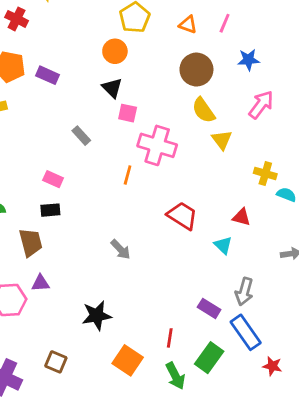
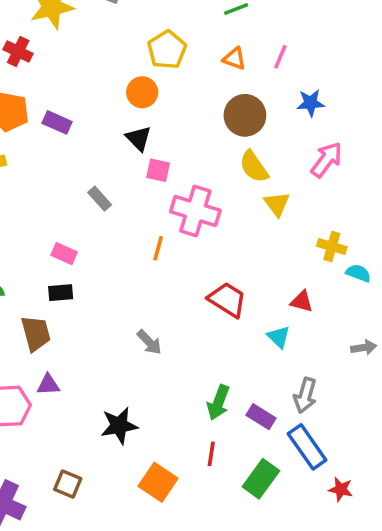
green arrow: (175, 376) -> (218, 402), moved, turned 48

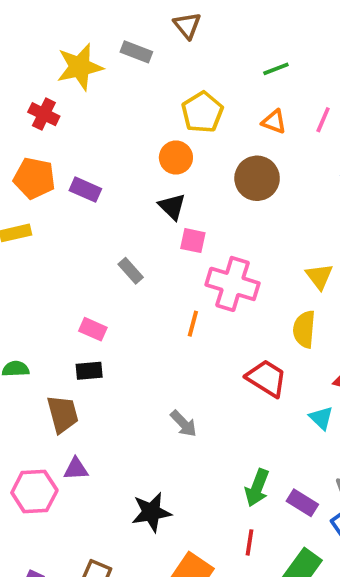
brown circle: (245, 115) -> (257, 178), moved
yellow semicircle: (254, 167) -> (304, 329), moved, turned 40

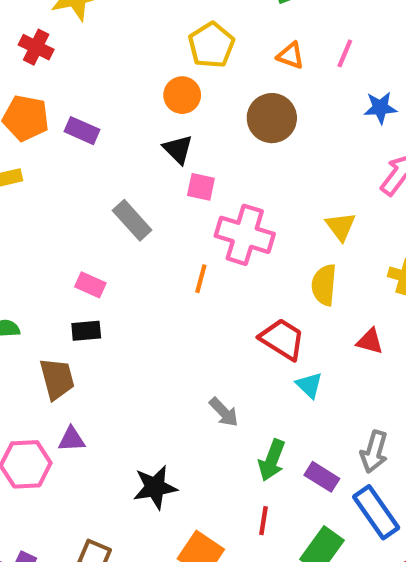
gray rectangle: (131, 271) -> (132, 220), size x1.4
cyan triangle: (321, 418) -> (309, 385), moved
gray arrow: (183, 424) -> (224, 412), moved

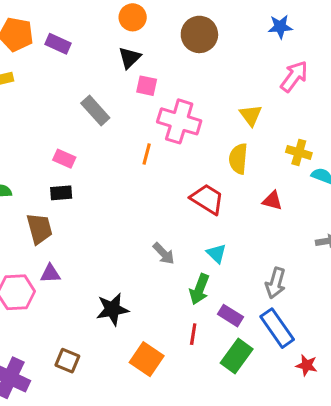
black triangle: (178, 149) -> (130, 58), turned 30
cyan triangle: (309, 385) -> (216, 253), moved
purple rectangle: (322, 477) -> (230, 316), moved

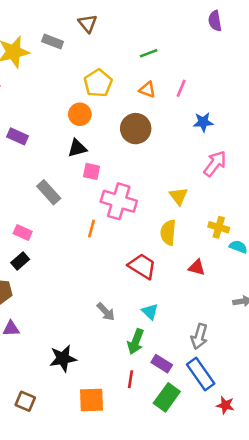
black triangle: (130, 58) -> (77, 148), turned 30
black rectangle: (61, 193) -> (20, 261), turned -36
orange square: (147, 359) -> (92, 400), turned -36

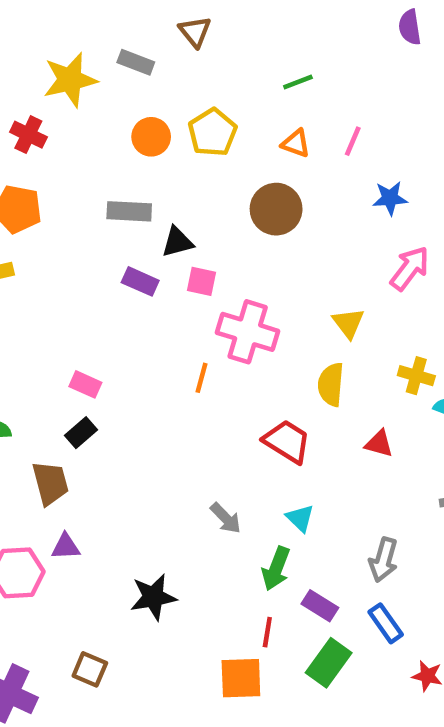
orange circle: (80, 114) -> (151, 137), moved
purple rectangle: (18, 136) -> (140, 281), moved
gray rectangle: (49, 192) -> (129, 211), moved, turned -45
blue rectangle: (201, 374) -> (386, 623), size x0.7
orange square: (92, 400) -> (241, 678), moved

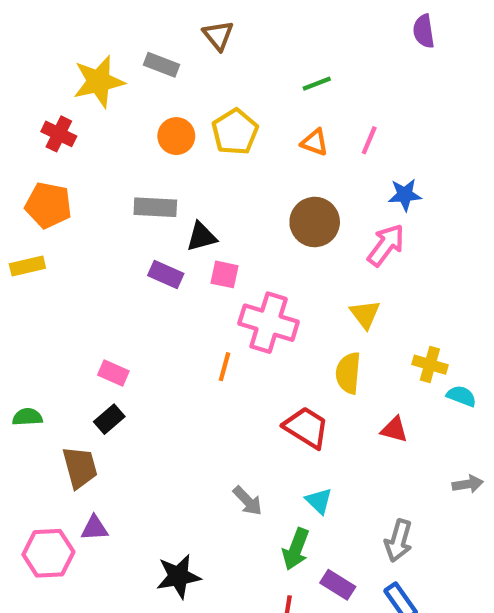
brown circle: (276, 209) -> (315, 222), moved
pink arrow: (410, 268) -> (386, 245), moved

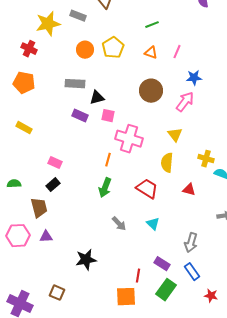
yellow rectangle: (27, 266) -> (24, 128), moved, turned 42
green arrow: (296, 549) -> (105, 188), moved
pink hexagon: (48, 553) -> (18, 236), moved

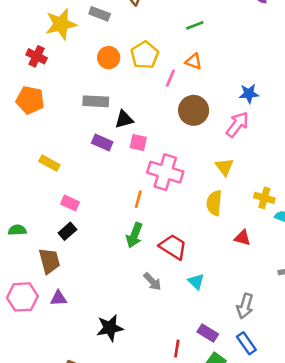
pink line: (177, 52) -> (170, 78), moved
yellow rectangle: (24, 128) -> (49, 163), moved
red trapezoid: (147, 189) -> (173, 247), moved

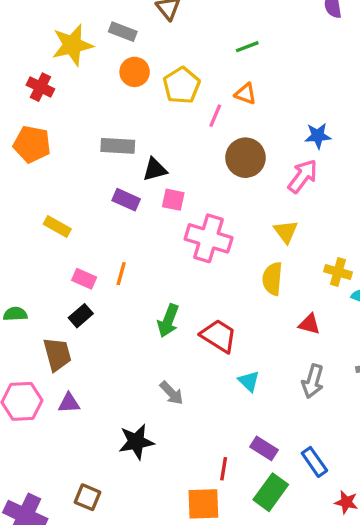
orange circle: (109, 58) -> (135, 72), moved
orange line: (138, 199) -> (121, 274), moved
gray arrow: (152, 282) -> (172, 393), moved
gray arrow: (245, 306) -> (313, 381), moved

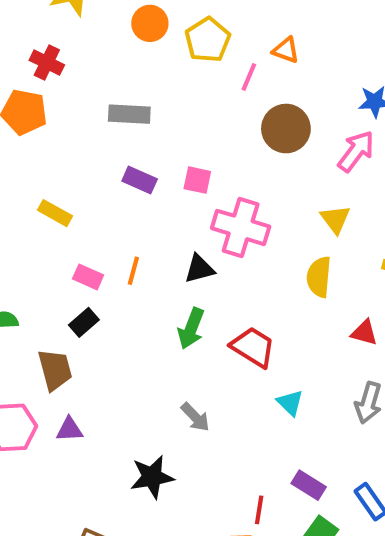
red cross: (40, 87) -> (47, 63), moved
black triangle: (155, 169) -> (199, 269), moved

